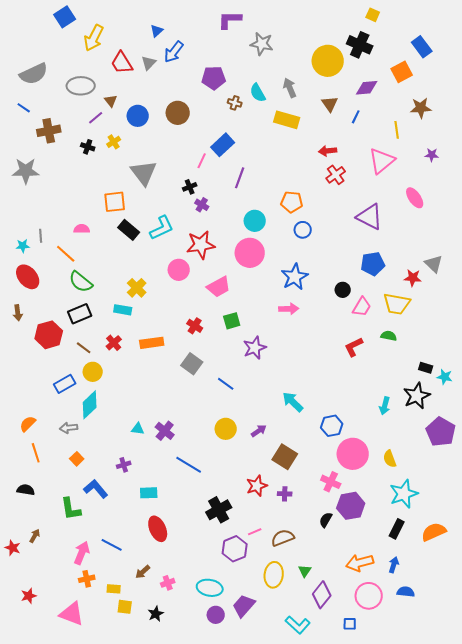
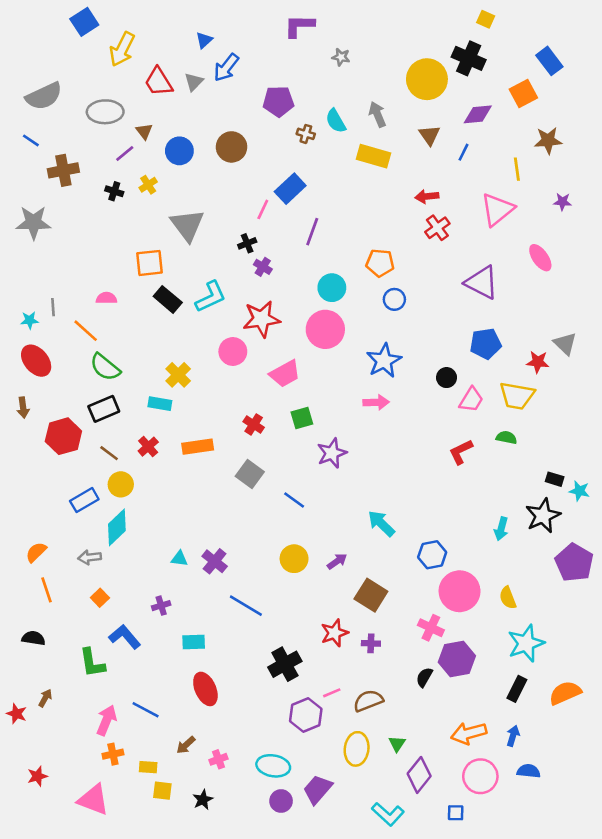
gray star: (262, 44) -> (341, 57), size x0.6

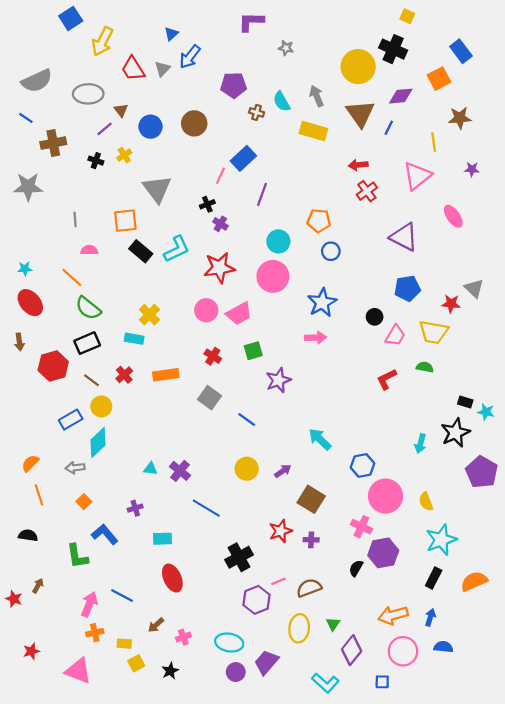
brown triangle: (430, 135) -> (360, 114), size x1.6
gray line: (53, 307) -> (75, 220), moved
pink circle: (233, 352) -> (206, 310), moved
yellow square: (162, 791) -> (136, 663), turned -35

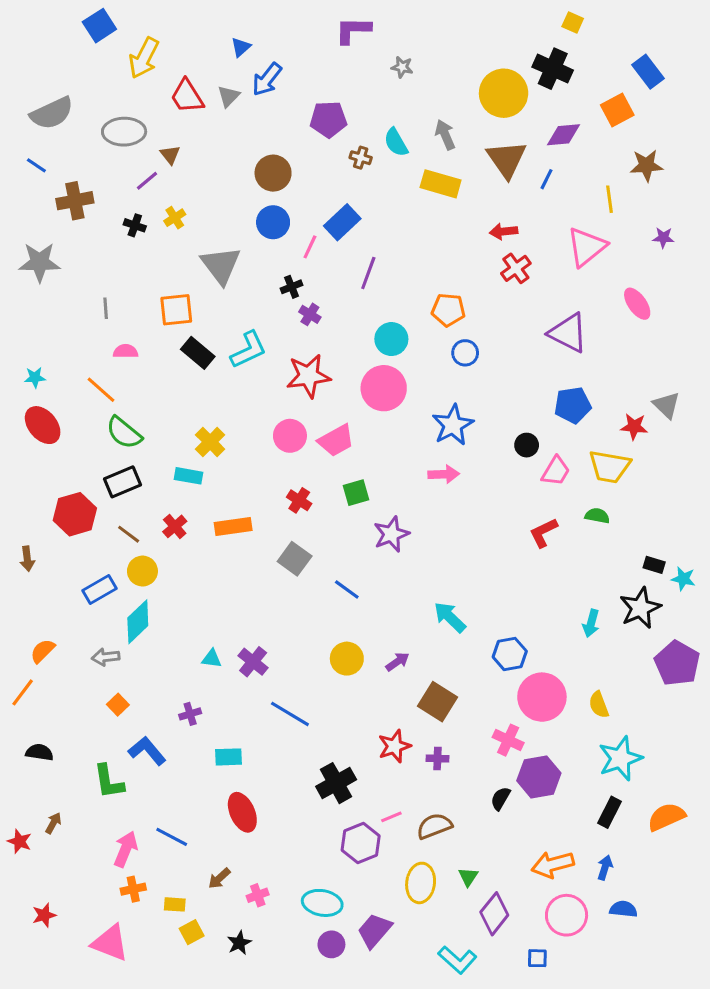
blue circle: (150, 127) -> (273, 222), moved
brown arrow: (19, 342) -> (27, 559), moved
orange line: (39, 495) -> (23, 692), moved, turned 55

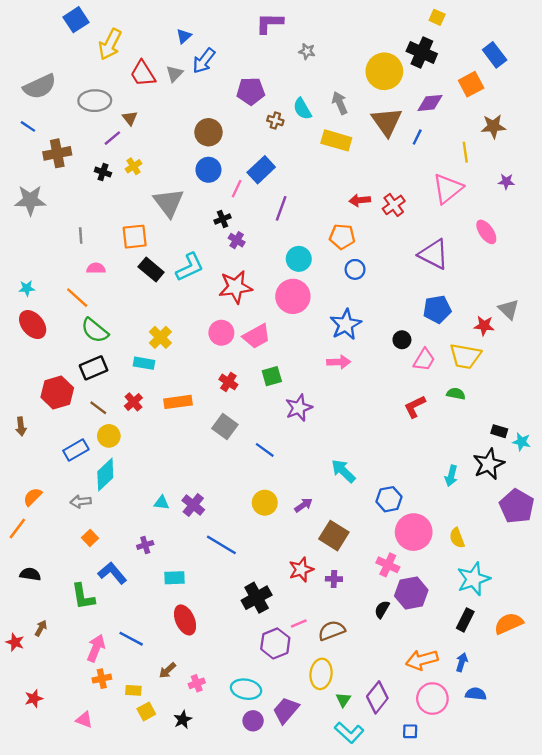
red arrow: (504, 231) -> (360, 200), moved
green triangle: (468, 877) -> (343, 700), moved
pink triangle: (110, 943) -> (84, 720), size x0.6

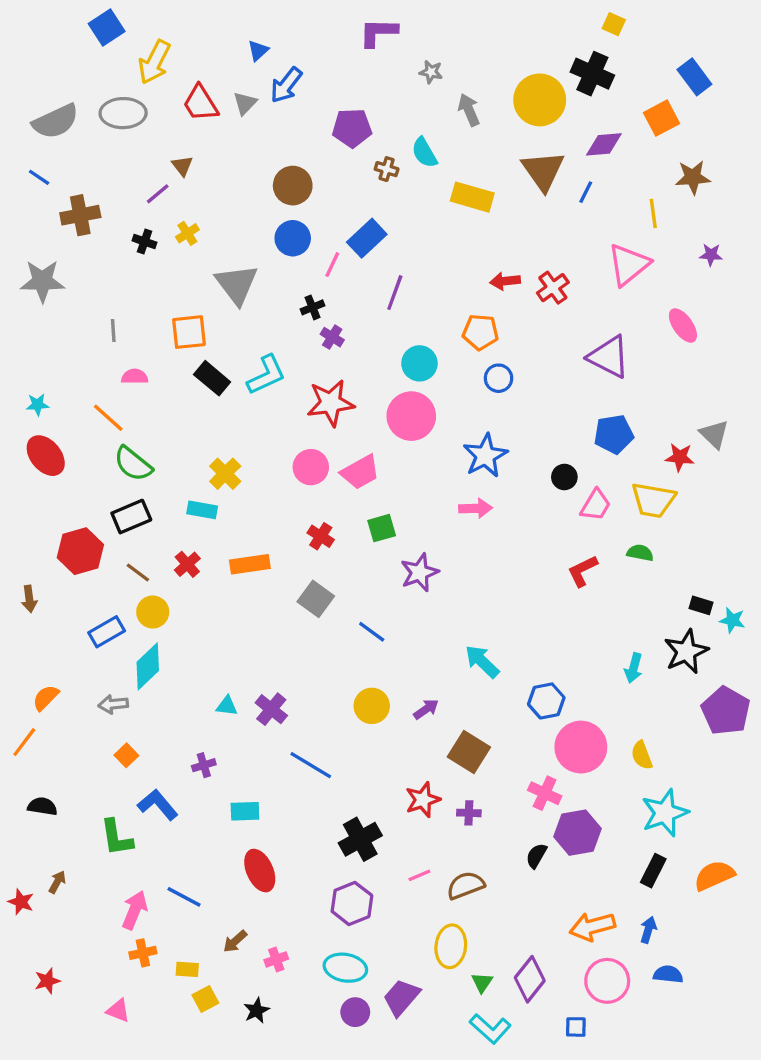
gray ellipse: (95, 101) -> (123, 113), moved
gray arrow: (340, 103) -> (469, 110), moved
purple hexagon: (275, 643) -> (352, 903), moved

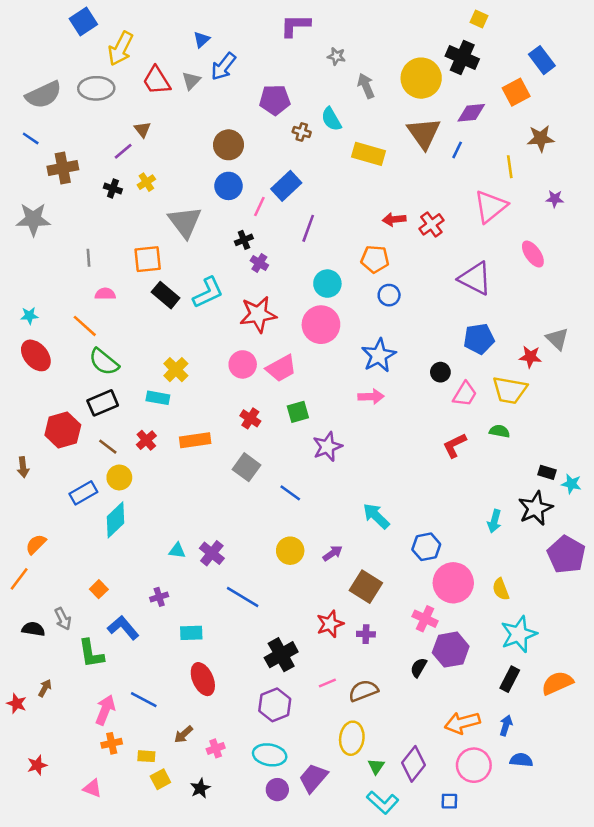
gray arrow: (113, 704) -> (63, 619), moved, turned -110

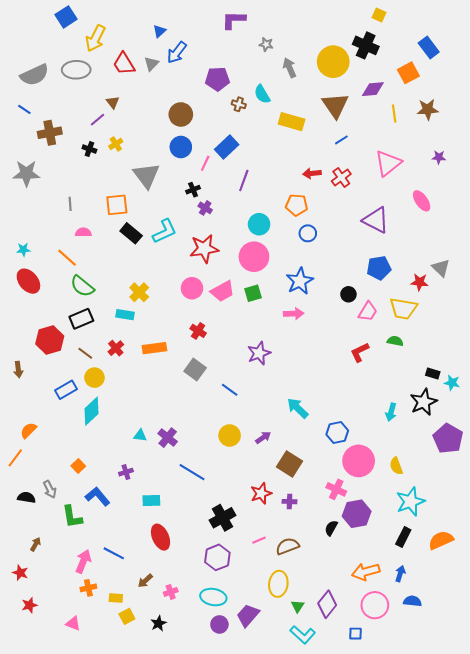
blue line: (457, 150) -> (341, 140), moved, turned 32
yellow line: (510, 167) -> (394, 113), moved
green square: (298, 412) -> (253, 293), moved
red star: (17, 704) -> (20, 573), moved

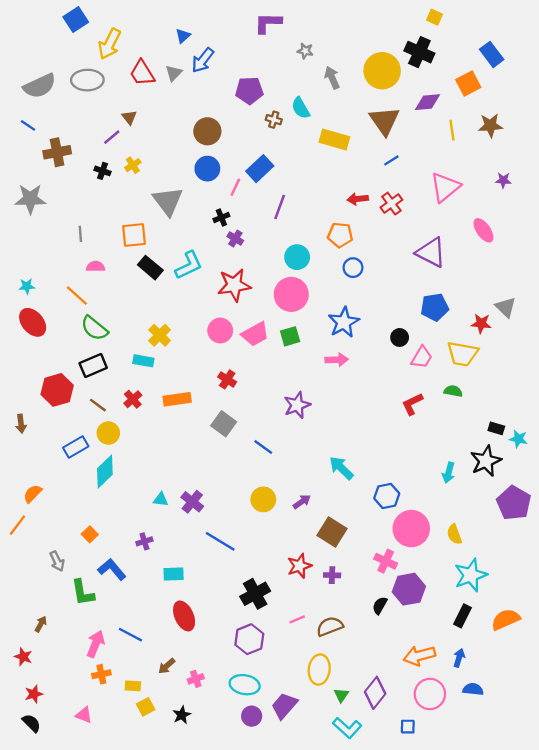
black semicircle: (26, 497) -> (31, 723), moved, turned 36

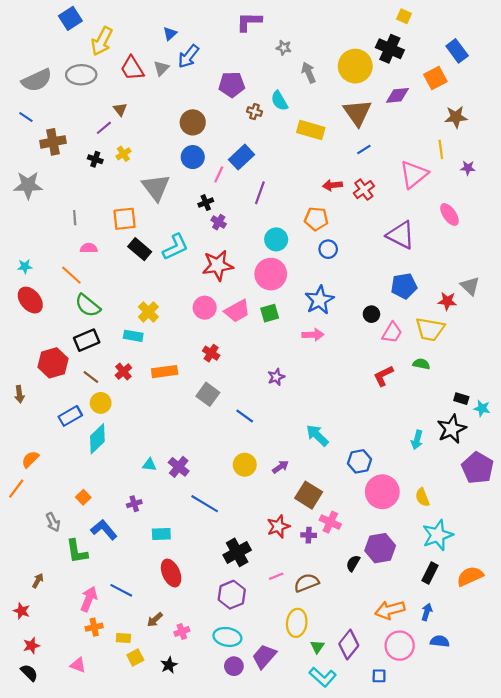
yellow line: (452, 130) -> (441, 149), moved
purple star: (297, 405) -> (276, 377), size x0.7
pink cross: (386, 561) -> (330, 522), moved

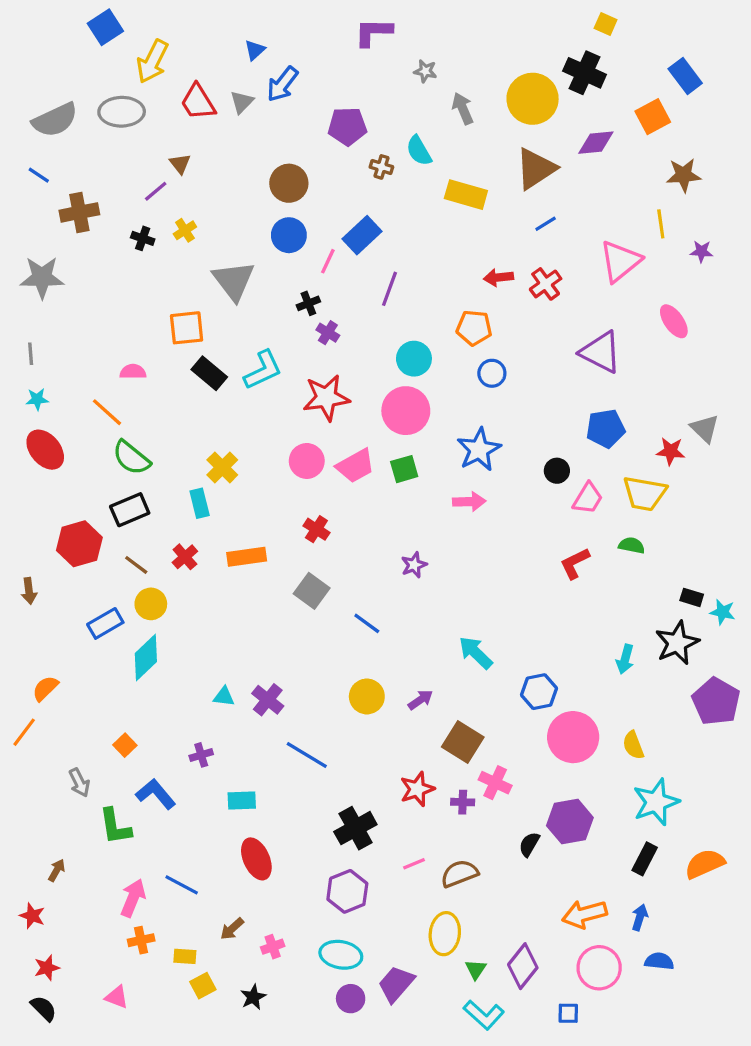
brown triangle: (357, 113) -> (536, 169), turned 32
gray line: (75, 218) -> (31, 354), moved
cyan rectangle: (133, 336) -> (200, 503), turned 66

